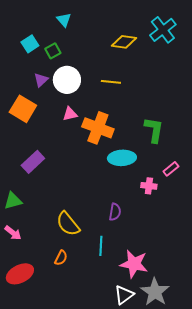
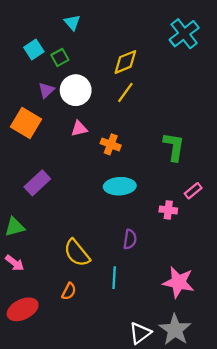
yellow diamond: (124, 42) -> (125, 62), moved, turned -30
yellow line: (111, 82) -> (125, 92), turned -60
orange cross: (98, 128) -> (111, 144), size x0.6
cyan ellipse: (122, 158) -> (120, 186), moved
pink star: (134, 264) -> (178, 282), moved

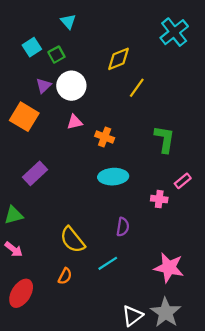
yellow line: (125, 92) -> (137, 88), moved
cyan line: (114, 278) -> (108, 263), turned 54
red ellipse: (23, 309) -> (21, 293), turned -32

